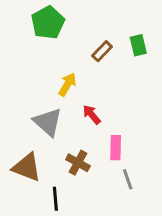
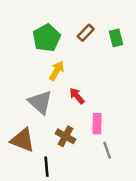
green pentagon: (48, 23) -> (47, 38), moved
brown rectangle: (102, 51) -> (86, 33), moved

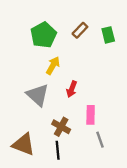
red arrow: (77, 96) -> (72, 89), turned -119
brown triangle: (23, 140) -> (24, 144), moved
black line: (47, 167) -> (58, 150), moved

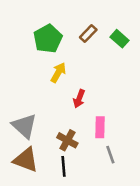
green rectangle: (108, 35) -> (120, 39), turned -35
gray triangle: (38, 95) -> (24, 126), moved

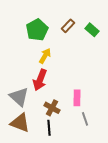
red arrow: (79, 99) -> (40, 80), moved, size x1.5

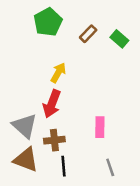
green pentagon: (37, 30) -> (48, 22), moved
brown cross: (52, 108) -> (54, 140), moved, turned -35
gray line: (85, 119) -> (110, 167), moved

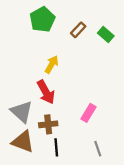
red arrow: (52, 104) -> (46, 92), turned -50
pink rectangle: (100, 127) -> (89, 113), turned 30

